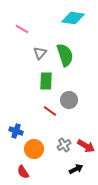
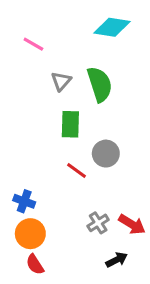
orange circle: (34, 149) -> (30, 234), moved

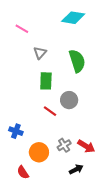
green semicircle: (100, 84) -> (77, 61), moved
orange circle: (30, 234) -> (39, 152), moved

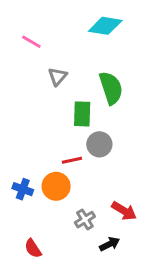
green rectangle: (46, 81) -> (82, 114), moved
red line: (50, 111) -> (72, 160), turned -48
gray cross: (64, 145) -> (85, 220), moved
orange circle: (39, 152) -> (56, 186), moved

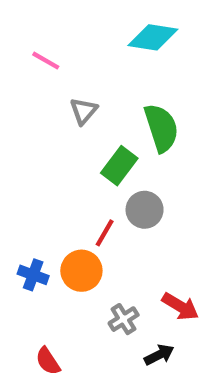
green rectangle: (82, 114) -> (119, 166), turned 35
red line: (72, 160) -> (105, 233), turned -48

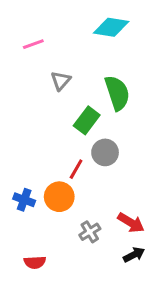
pink line: (46, 61) -> (33, 44), turned -50
black arrow: (159, 355) -> (134, 255), moved
red semicircle: (48, 361) -> (35, 262), turned -60

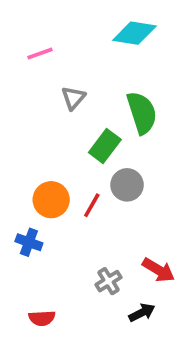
orange circle: (59, 197) -> (51, 200), moved
black arrow: (134, 255) -> (142, 313), moved

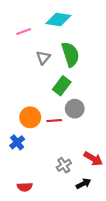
cyan diamond: (134, 33) -> (58, 20), moved
green semicircle: (142, 113) -> (70, 54), moved
red line: (92, 205) -> (54, 121), turned 56
blue cross: (29, 242) -> (17, 142), turned 32

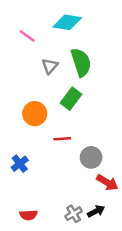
pink line: (24, 31) -> (27, 36), turned 56
gray circle: (75, 109) -> (91, 157), moved
orange circle: (30, 117) -> (35, 114), moved
gray cross: (64, 165) -> (74, 214), moved

